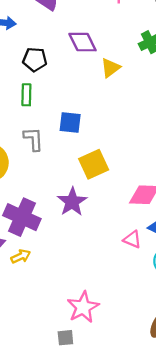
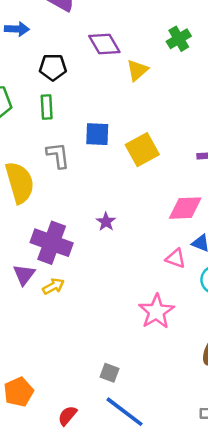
yellow square: (94, 164) -> (142, 150), moved
purple star: (72, 202) -> (106, 222), size x0.6
pink star: (83, 307) -> (156, 312), moved
gray square: (65, 338) -> (110, 373), turned 30

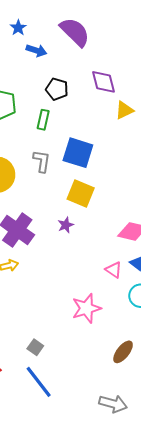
blue square: (97, 134) -> (78, 153), size x1.4
yellow square: (142, 150) -> (81, 193), moved, turned 36

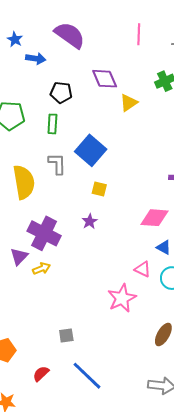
blue square: (78, 153) -> (91, 150), turned 32
yellow square: (81, 193) -> (99, 189), size x0.6
pink triangle: (114, 270) -> (143, 269), moved
gray square: (35, 347) -> (66, 336), moved, turned -35

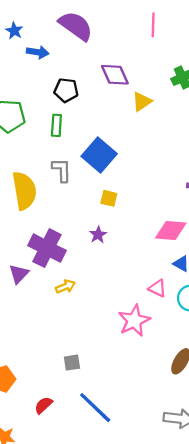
yellow arrow: (41, 269) -> (65, 287), moved

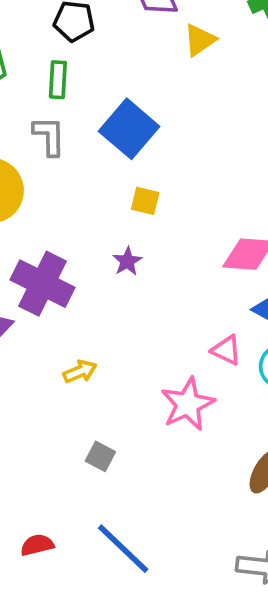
gray L-shape: (62, 170) -> (49, 136), moved
yellow arrow: (65, 287) -> (80, 371), moved
gray square: (72, 363) -> (100, 456), moved, turned 36
red semicircle: (43, 405) -> (37, 545), turned 30

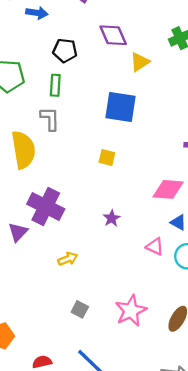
blue square: (129, 129) -> (120, 107), moved, turned -32
purple star: (127, 261) -> (112, 218), moved
pink star: (188, 404) -> (131, 311), moved

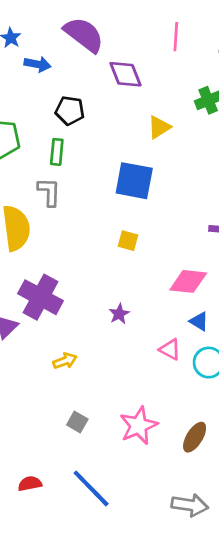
purple diamond: (113, 35) -> (125, 74), moved
yellow square: (107, 158) -> (128, 241), moved

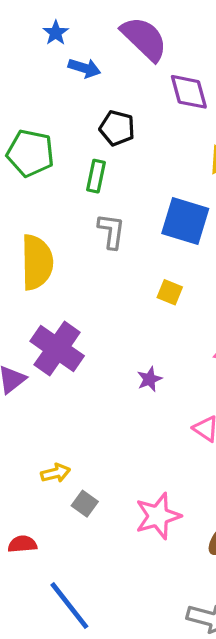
gray L-shape: (49, 192) -> (111, 231), moved
yellow arrow: (65, 361) -> (56, 473), moved
red semicircle: (30, 484) -> (22, 544), moved
blue line: (91, 488) -> (69, 606), moved

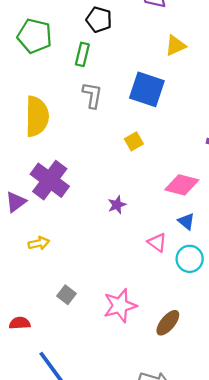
yellow square: (170, 292) -> (134, 141), turned 36
yellow arrow: (56, 473) -> (39, 243), moved

